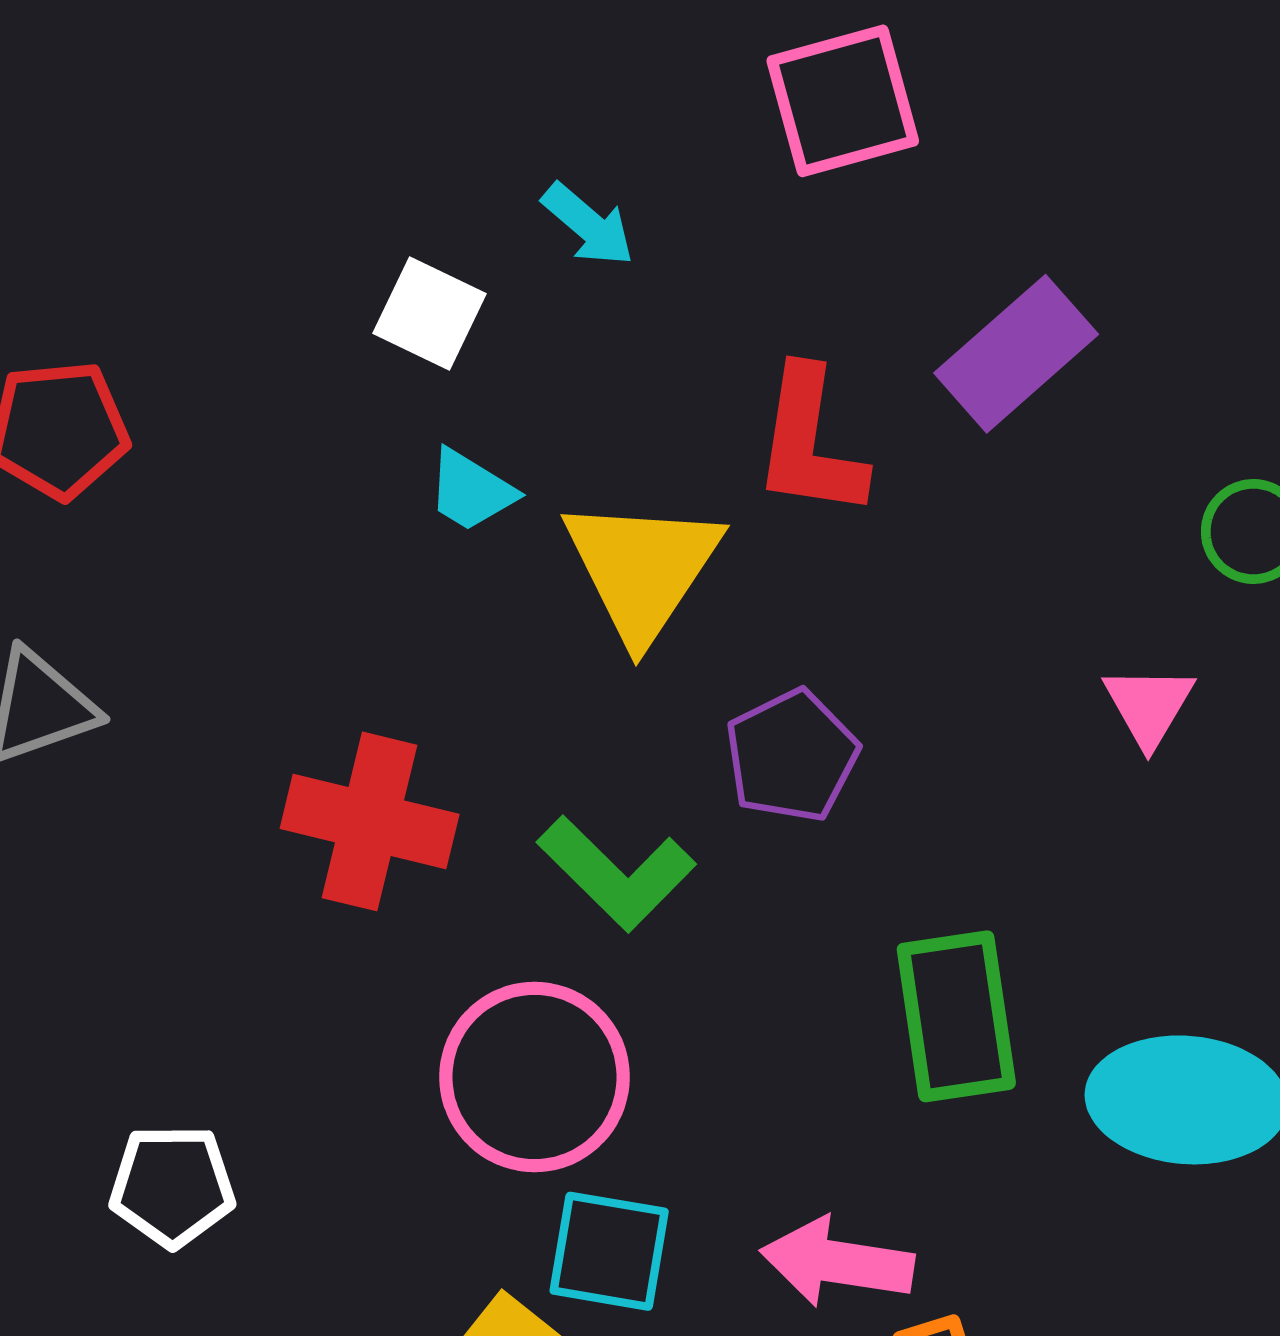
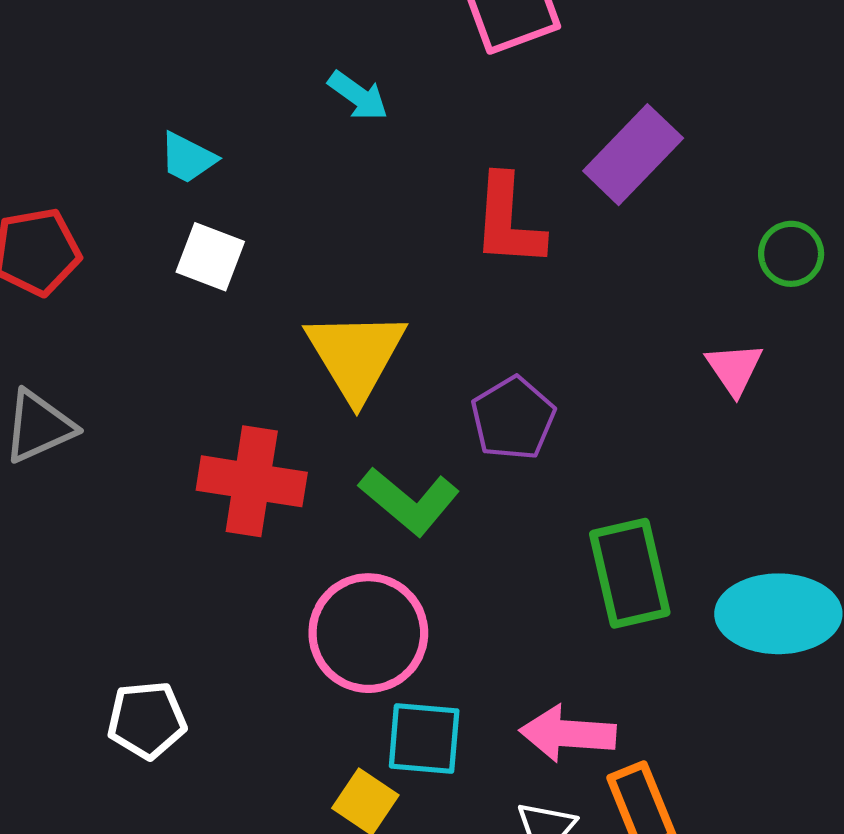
white square: (430, 313) -> (210, 257), moved
cyan trapezoid: (471, 490) -> (188, 158), moved
yellow triangle: (642, 569) -> (356, 355), moved

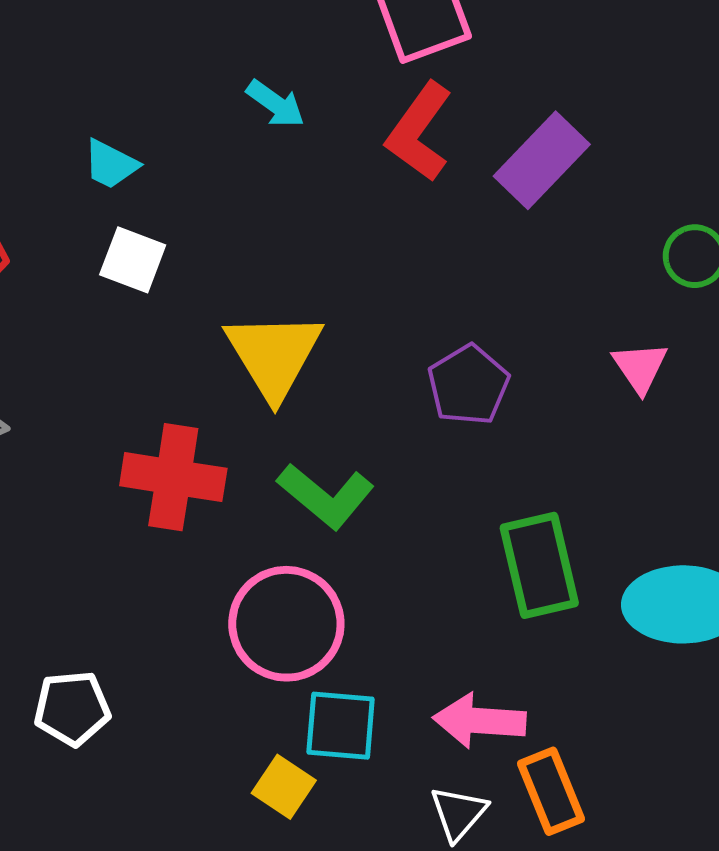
red L-shape: (508, 221) -> (419, 132), moved, turned 32
purple pentagon: (513, 418) -> (468, 385), moved

